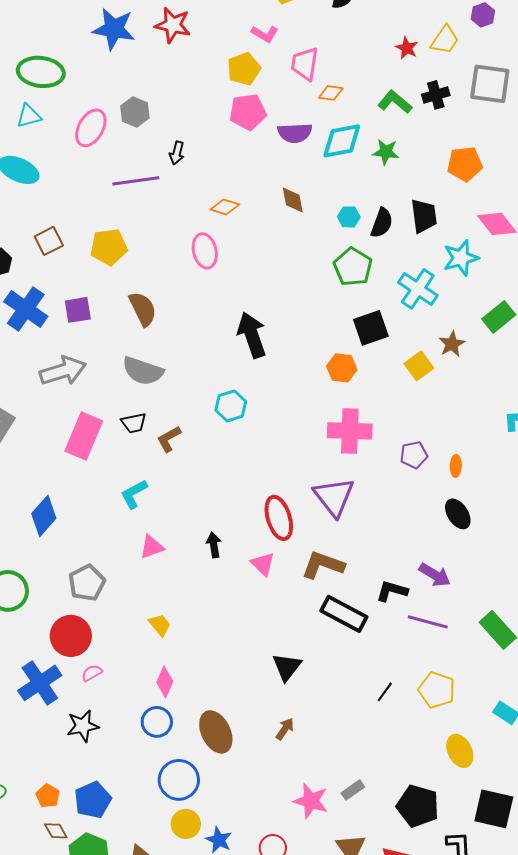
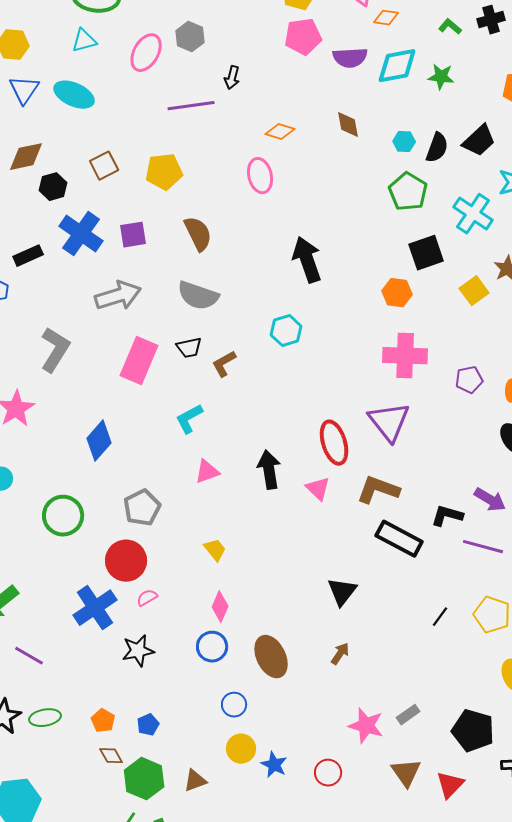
green L-shape: (395, 102) -> (450, 27), size x0.7
black trapezoid: (424, 216) -> (479, 141), turned 54
black arrow: (214, 545) -> (269, 470), size x1.5
blue circle: (179, 780) -> (234, 705), size x0.6
blue pentagon: (93, 800) -> (148, 725), size x0.6

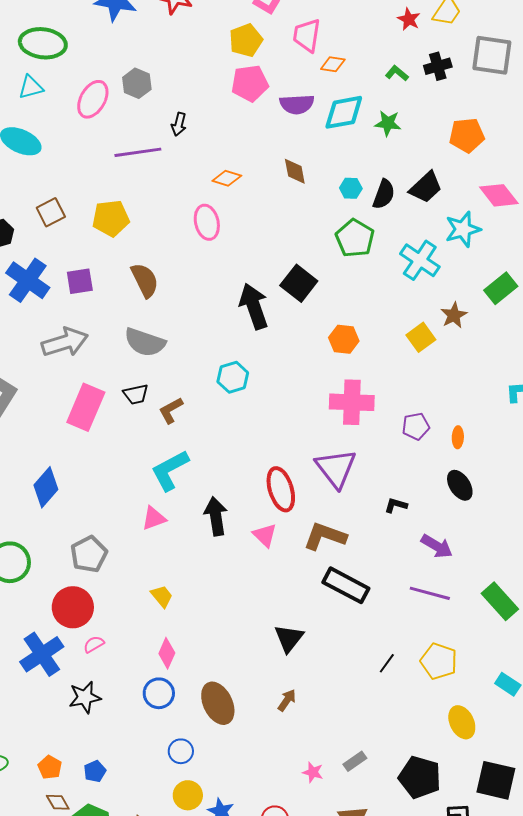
black square: (426, 253) -> (299, 283), moved, turned -33
cyan L-shape: (189, 419) -> (170, 470), moved, size x1.4
black L-shape: (447, 516) -> (396, 505), moved, size x0.7
pink star: (366, 726) -> (313, 772), size x0.6

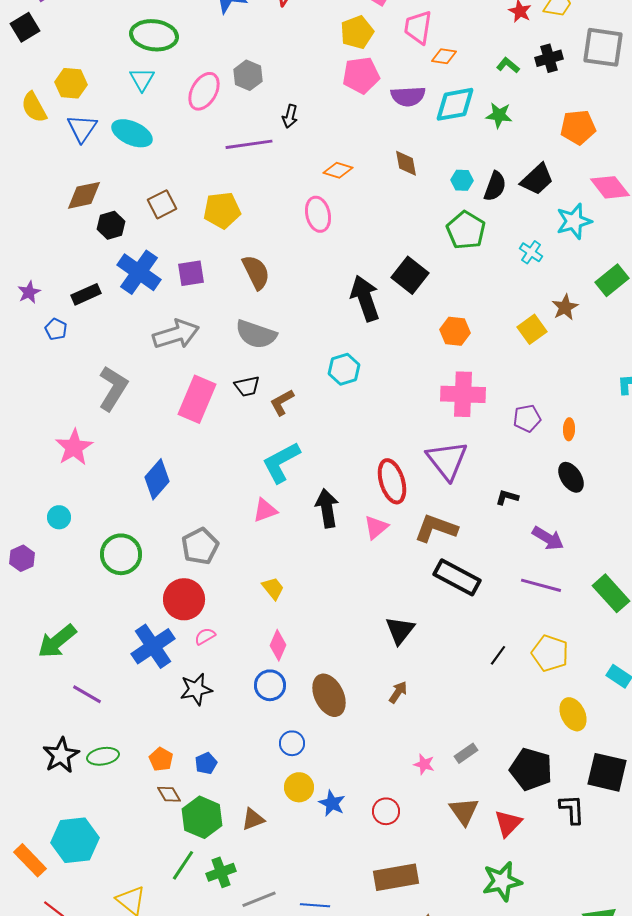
cyan triangle: (31, 87) -> (142, 79), turned -44
cyan cross: (420, 260) -> (531, 252), size x0.6
pink triangle: (265, 535) -> (376, 527), turned 36

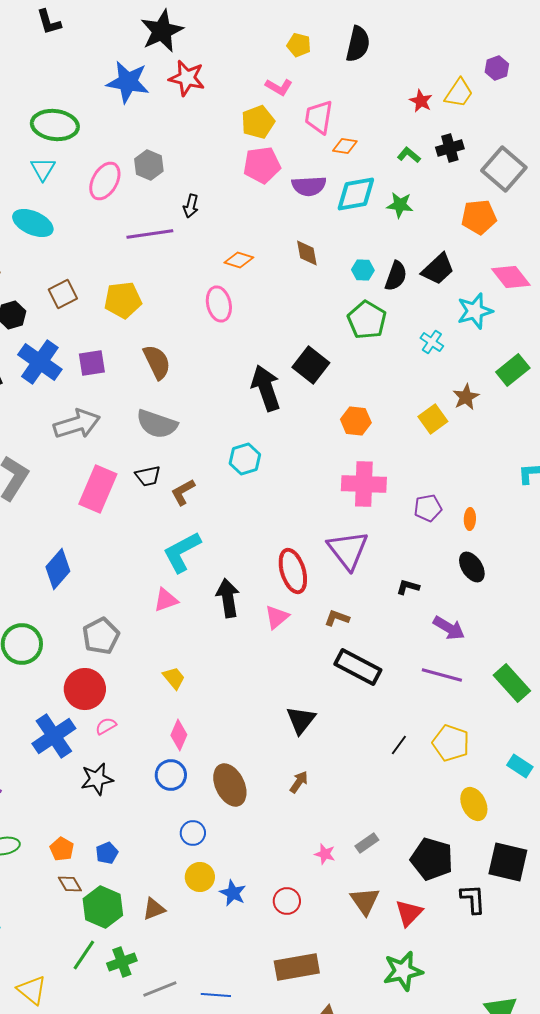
gray square: (603, 47) -> (504, 169), moved, turned 33
brown L-shape: (436, 528) -> (337, 618), size x0.6

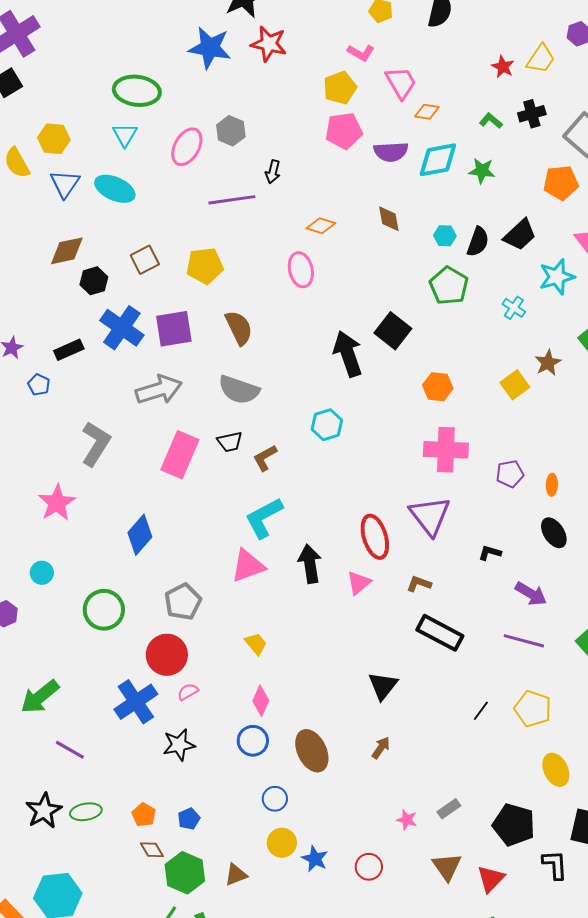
pink trapezoid: (319, 117) -> (401, 83), turned 141
purple square: (92, 363) -> (174, 329), size x1.4
pink triangle: (166, 600) -> (248, 566), size x1.4

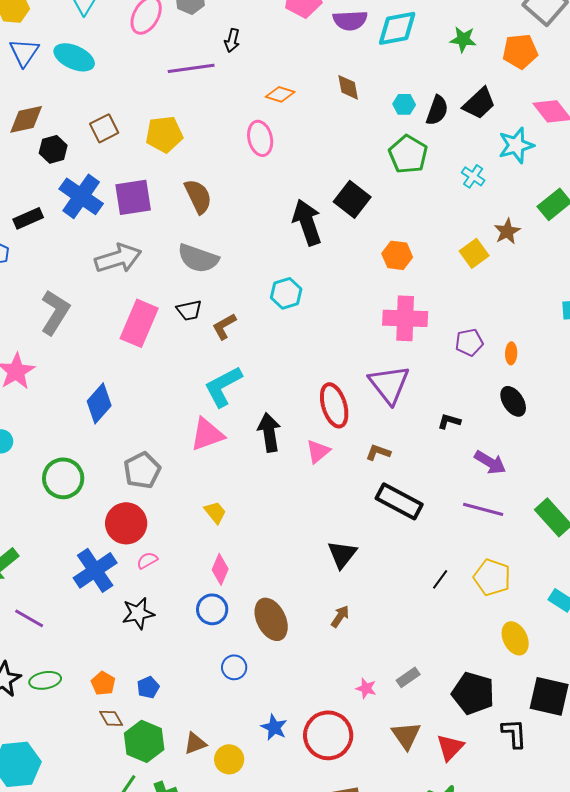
green star: (482, 171) -> (463, 39), moved
yellow circle: (282, 843) -> (229, 759), moved
red circle: (369, 867) -> (328, 735), size x1.8

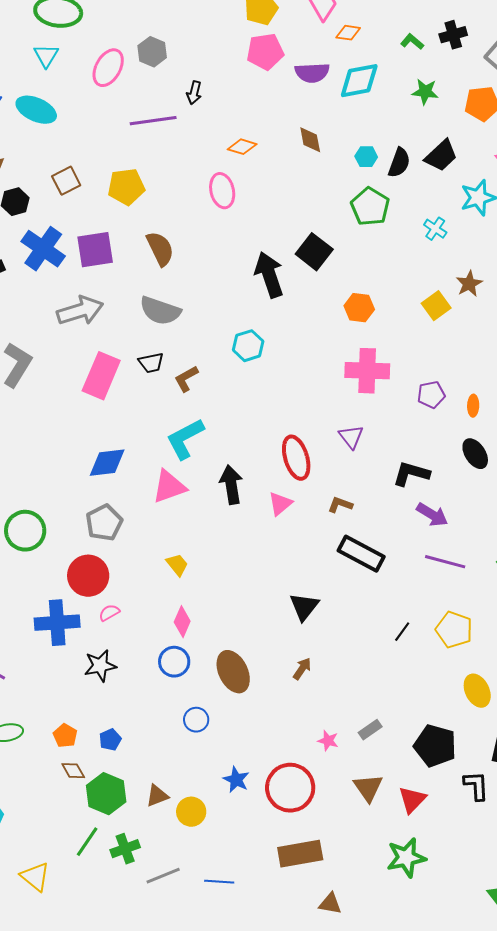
purple triangle: (389, 384) -> (351, 437), size x0.6
blue diamond: (99, 403) -> (107, 463), moved, turned 42
black L-shape: (449, 421) -> (411, 474), size x1.6
purple arrow: (490, 462) -> (432, 515), moved
blue cross: (95, 570) -> (57, 623), turned 30

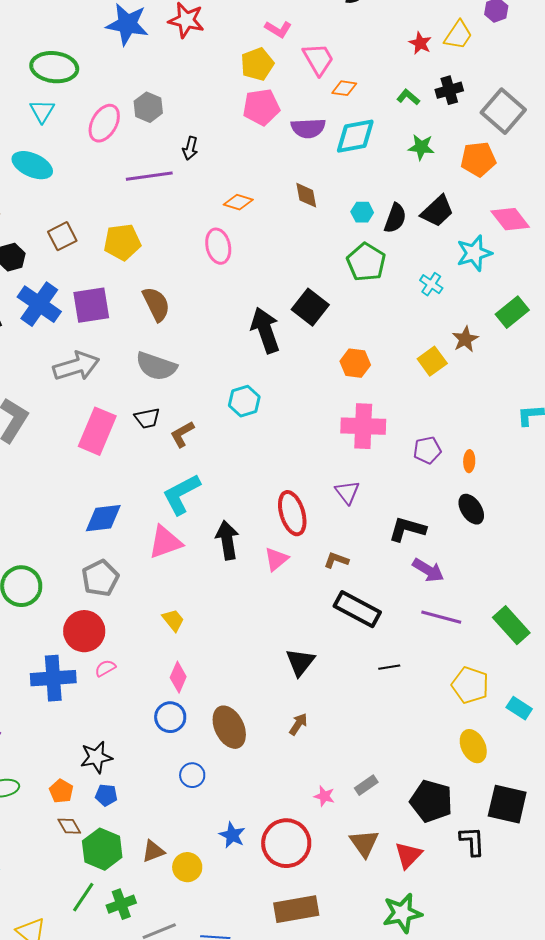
yellow pentagon: (454, 630) -> (470, 685), moved
black line: (402, 632) -> (389, 667), moved, turned 45
black star: (100, 666) -> (96, 757), moved
blue pentagon: (110, 740) -> (106, 795), turned 30

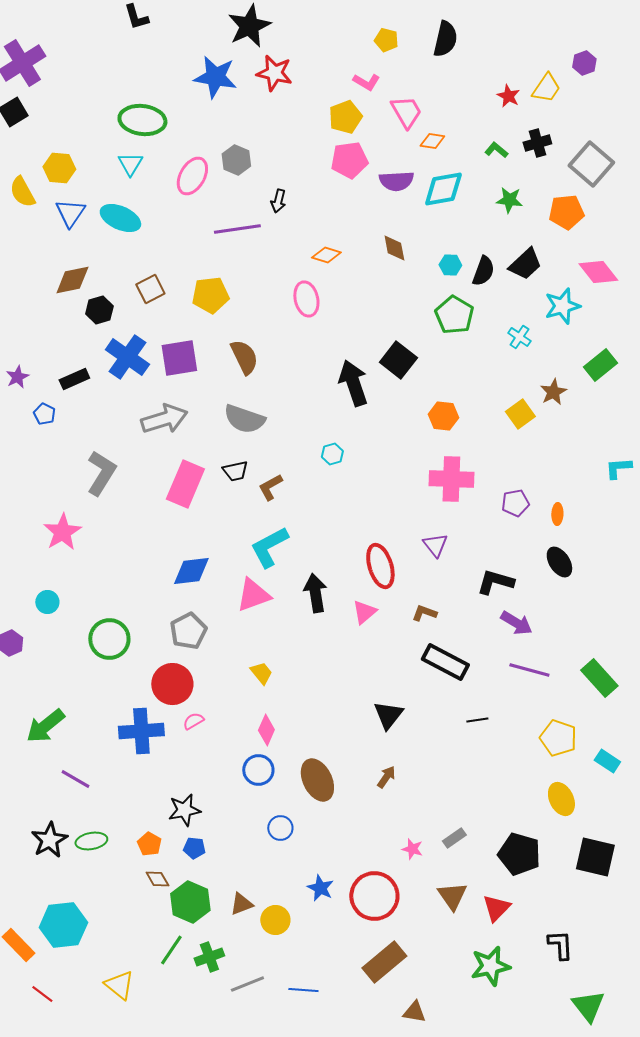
cyan hexagon: (244, 401) -> (332, 454), size x0.7
black L-shape: (472, 841) -> (560, 945), moved
brown rectangle: (296, 909) -> (384, 962), turned -30

